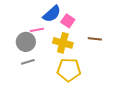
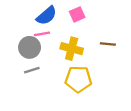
blue semicircle: (52, 14) -> (47, 16), moved
pink square: (68, 21) -> (77, 14), moved, turned 32

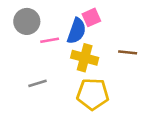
blue semicircle: (47, 16) -> (77, 31), moved, turned -30
gray circle: (30, 47) -> (27, 21), moved

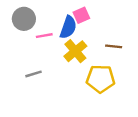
yellow cross: (85, 58) -> (75, 51), turned 35
yellow pentagon: (93, 94) -> (101, 79), moved

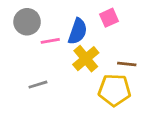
pink square: (81, 15) -> (109, 18), moved
brown line: (114, 46) -> (127, 64), moved

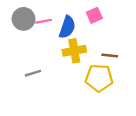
pink line: (50, 41) -> (44, 21), moved
yellow cross: (86, 59) -> (74, 51), turned 30

